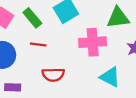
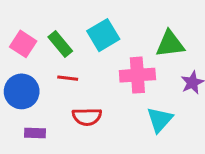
cyan triangle: (110, 77) -> (160, 120), turned 45

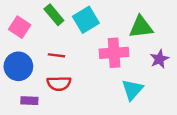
green rectangle: (60, 44) -> (54, 15), moved
red semicircle: (87, 117) -> (59, 83), moved

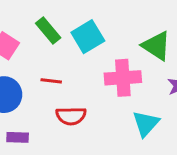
green triangle: (141, 27) -> (156, 46), turned 40
red semicircle: (59, 83) -> (71, 116), moved

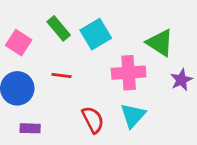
red semicircle: (71, 116) -> (93, 120), moved, turned -116
cyan triangle: (146, 124) -> (133, 115), moved

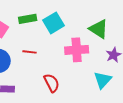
green rectangle: (59, 28) -> (28, 19), turned -60
cyan triangle: (133, 115) -> (103, 80), moved

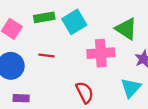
red semicircle: (52, 83) -> (85, 92), moved

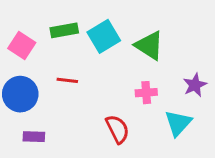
green triangle: (126, 29) -> (149, 46), moved
pink cross: (101, 53) -> (146, 93), moved, size x0.6

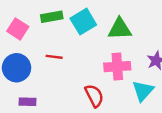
green triangle: (149, 46) -> (120, 29), turned -35
pink cross: (146, 93) -> (117, 67), size x1.5

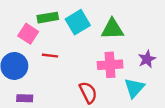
pink square: (18, 29) -> (28, 34), moved

